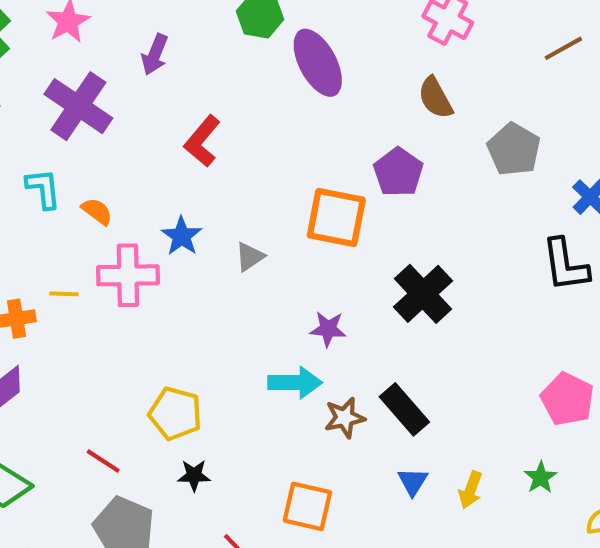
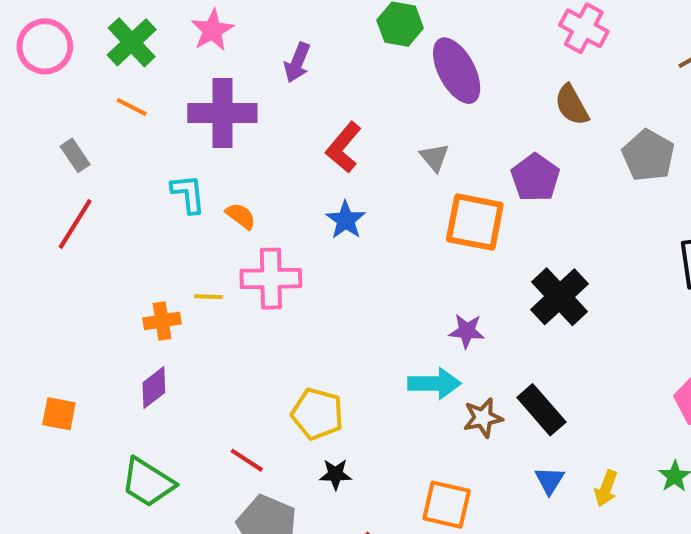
purple cross: (78, 106) -> (222, 113), turned -34
blue star: (182, 236) -> (346, 220), moved
gray triangle: (250, 257) -> (434, 157), moved, turned -36

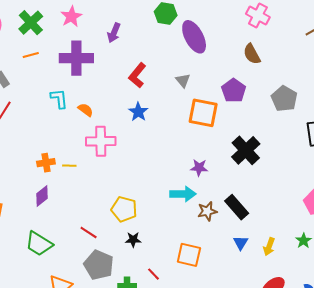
orange line: (132, 107) -> (31, 55), turned -42
gray pentagon: (648, 155) -> (284, 99), moved
yellow line: (208, 297) -> (69, 166), moved

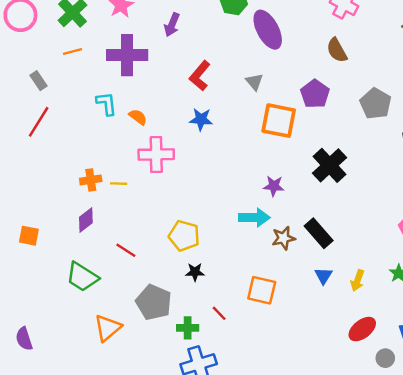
blue star: (138, 112) -> (201, 119), turned -30
red line: (89, 233) -> (126, 250), moved

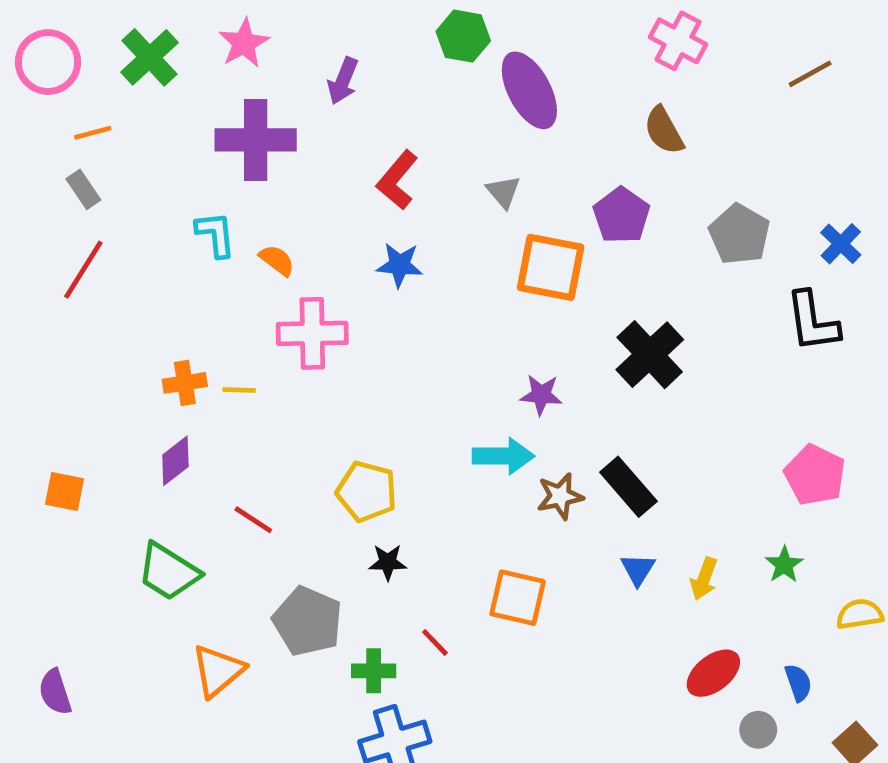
orange line: (73, 51) -> (93, 133), moved

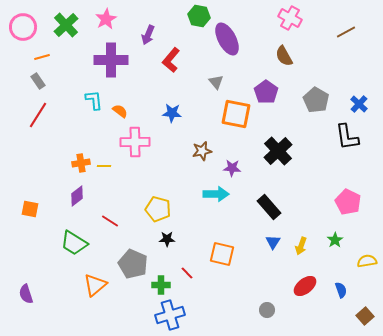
red L-shape: (397, 180) -> (171, 60), moved
brown star: (560, 496) -> (202, 151), moved
gray circle: (758, 730) -> (267, 310), moved

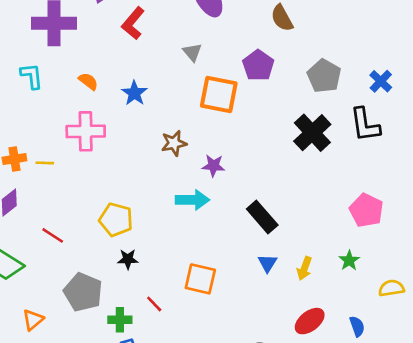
orange semicircle: (120, 111) -> (88, 81), moved
blue star: (172, 113) -> (134, 93), turned 30
black cross: (278, 151) -> (312, 133), moved
orange triangle: (95, 285) -> (33, 320), size x0.7

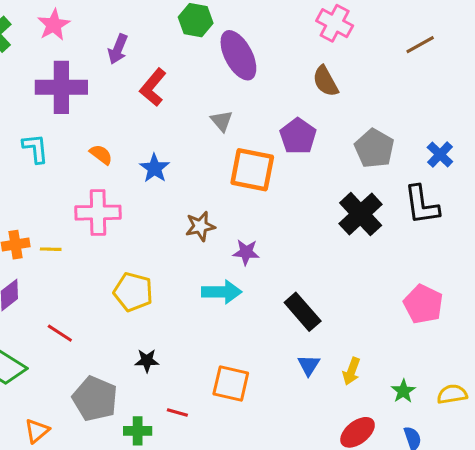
yellow pentagon: (116, 220) -> (133, 292), moved
green star: (349, 260) -> (403, 391), moved
red line: (154, 304) -> (177, 412), turned -30

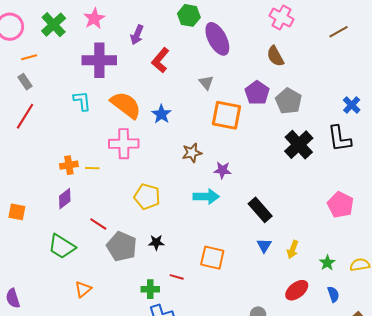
gray pentagon: (374, 148) -> (289, 101), moved
orange semicircle: (101, 155) -> (126, 105), size x2.0
gray pentagon: (95, 399) -> (122, 246), moved

